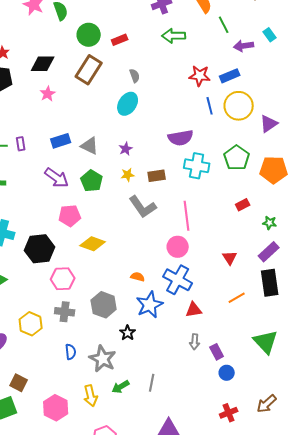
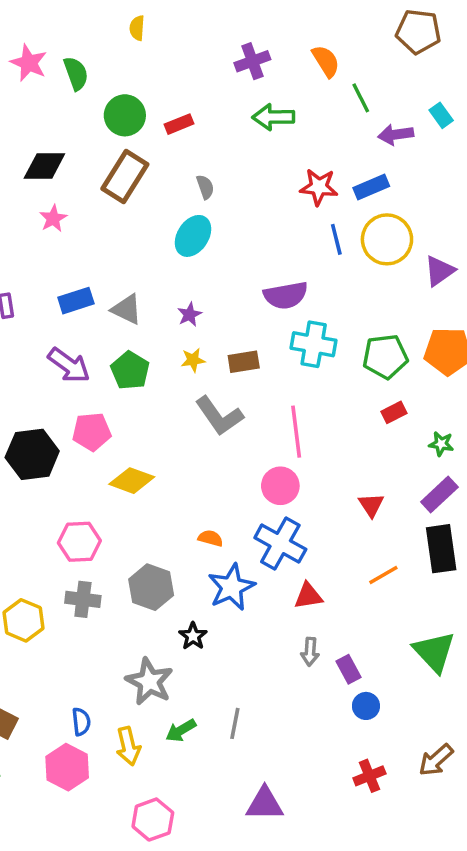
green pentagon: (237, 158) -> (385, 356), moved, turned 30
black hexagon: (40, 249) -> (32, 454), moved
blue semicircle: (71, 352) -> (81, 722), moved

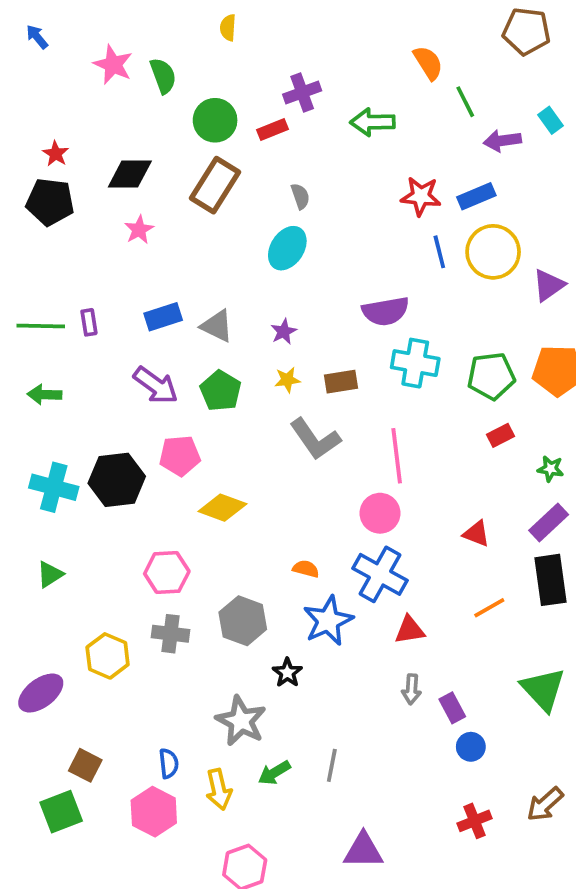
purple cross: (252, 61) -> (302, 92), moved
red triangle: (371, 505) -> (476, 534), turned -36

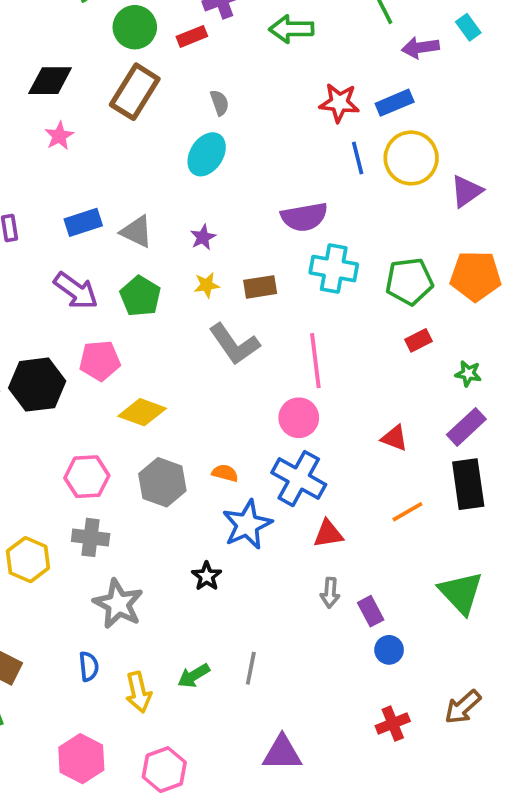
gray hexagon: (243, 621) -> (162, 482), moved
gray star: (241, 721) -> (118, 604), moved
pink hexagon: (154, 812) -> (81, 759), moved

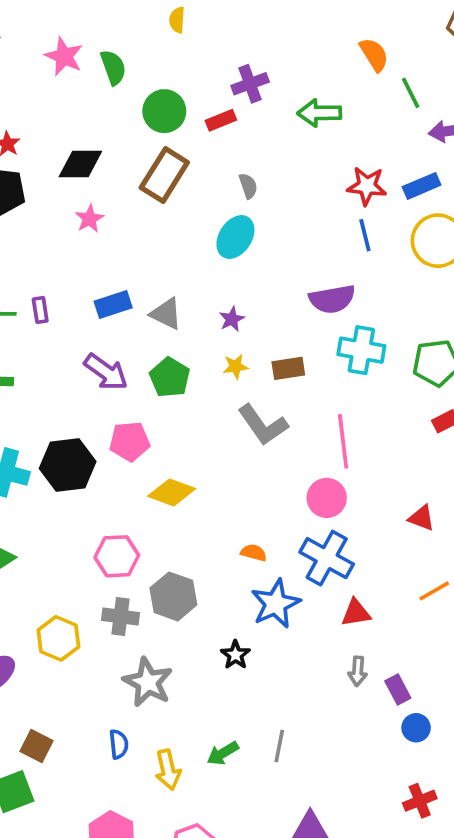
blue line: (358, 158) -> (365, 235), moved
gray hexagon: (162, 482) -> (173, 596), moved

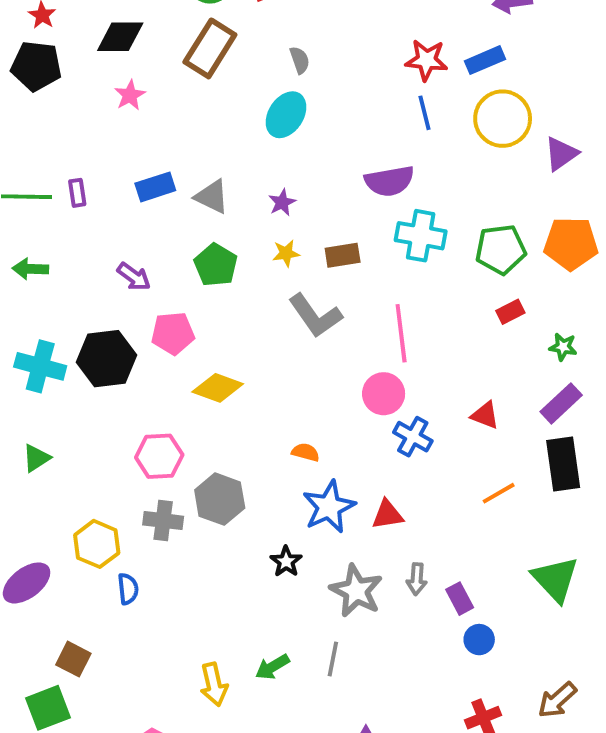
purple arrow: (106, 372) -> (134, 277), moved, size x0.7
blue cross: (327, 558) -> (413, 437), moved, size x0.7
red triangle: (356, 613) -> (387, 515), moved
gray star: (148, 682) -> (356, 591), moved
blue semicircle: (119, 744) -> (128, 589), moved

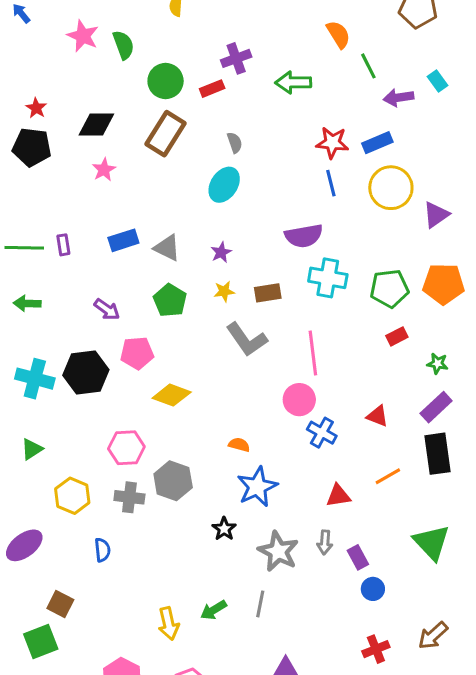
red triangle: (387, 515) -> (338, 496), moved
yellow hexagon: (97, 544) -> (72, 496), moved

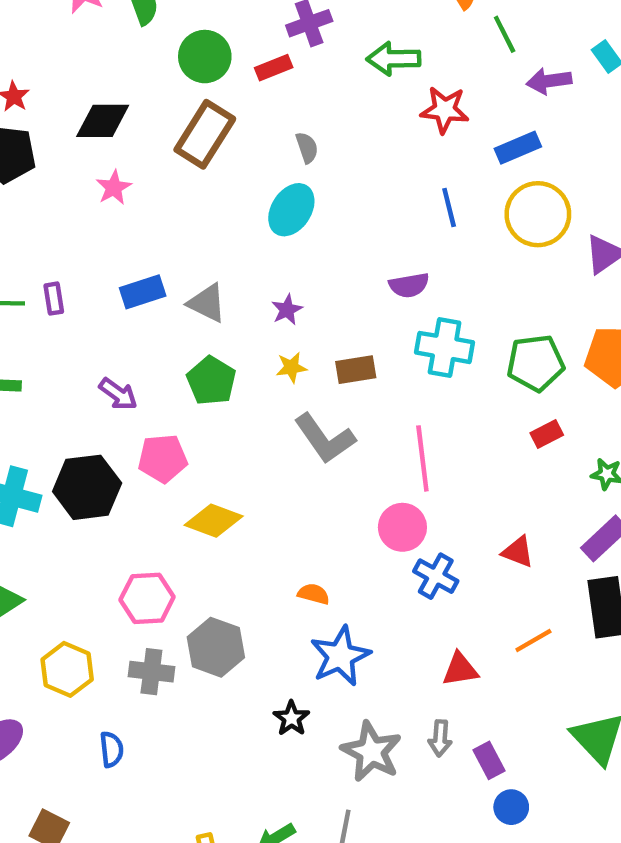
red star: (332, 143) -> (445, 110), moved
purple semicircle: (304, 236) -> (409, 285), size x0.7

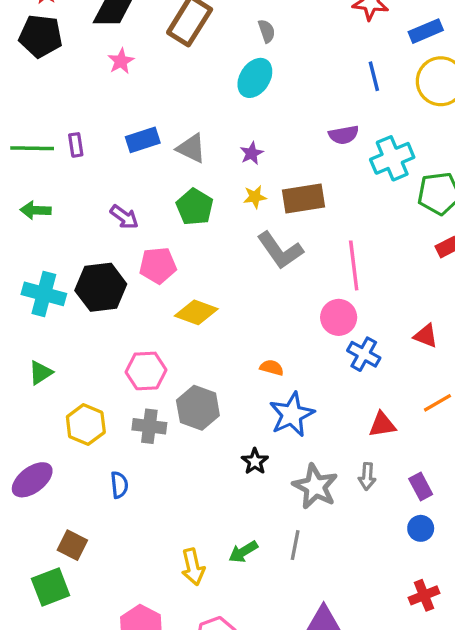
cyan cross: (445, 347) -> (392, 158), moved, turned -33
brown rectangle: (356, 370) -> (303, 198), size x1.4
purple rectangle: (489, 760) -> (421, 487), moved

